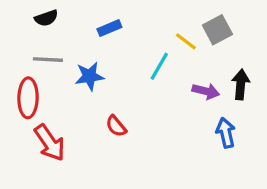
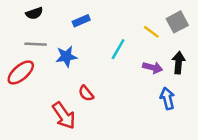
gray square: (217, 30) -> (177, 22), moved
yellow line: (186, 41) -> (151, 32), moved
red ellipse: (28, 98) -> (21, 72), turned 48
red arrow: (50, 143) -> (64, 116), moved

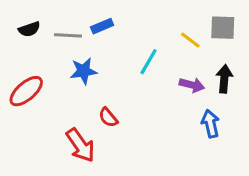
black semicircle: (34, 13) -> (29, 29), moved
gray square: (177, 22) -> (223, 28), turned 30
gray line: (36, 44) -> (68, 35), moved

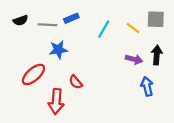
cyan line: (148, 62) -> (104, 29), moved
red ellipse: (26, 91) -> (33, 74), moved
red arrow: (80, 145) -> (56, 102), turned 40

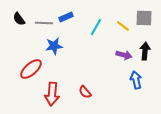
black semicircle: (20, 20) -> (19, 19), turned 72
red semicircle: (76, 82) -> (85, 92), moved

